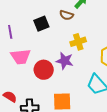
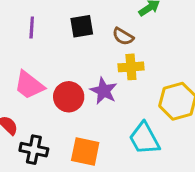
brown semicircle: (66, 15) -> (123, 36), moved
pink trapezoid: (21, 57) -> (29, 85), moved, turned 30

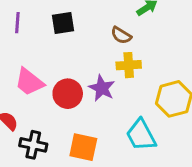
black square: (82, 26) -> (63, 23), moved
purple line: (32, 28) -> (17, 23), moved

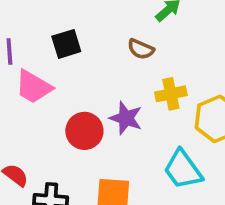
yellow cross: (129, 65) -> (171, 94), moved
pink trapezoid: (29, 82) -> (33, 87), moved

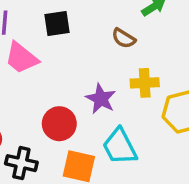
red circle: (84, 131) -> (59, 124), moved
cyan trapezoid: (183, 170) -> (120, 147), moved

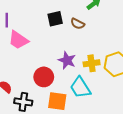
black square: (57, 24) -> (55, 19), moved
yellow cross: (145, 83) -> (92, 63), moved

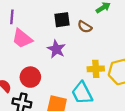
purple star: (67, 60) -> (56, 49), moved
red circle: (44, 77) -> (30, 77), moved

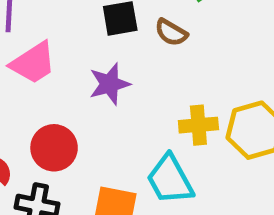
pink trapezoid: (22, 39) -> (33, 63), turned -70
purple star: (56, 49) -> (110, 84), turned 30

